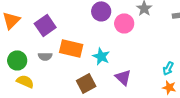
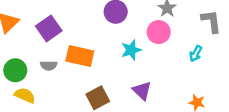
pink circle: (124, 23) -> (159, 32), moved
cyan star: (101, 56) -> (131, 50), moved, turned 30
cyan arrow: (168, 68) -> (196, 54), moved

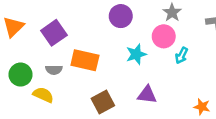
cyan arrow: (196, 54) -> (182, 55), moved
purple triangle: (142, 91) -> (147, 95), turned -36
yellow semicircle: (25, 95) -> (43, 95), moved

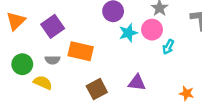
cyan star: (136, 54) -> (128, 33), moved

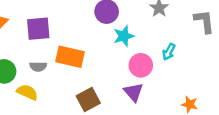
purple square: (53, 26) -> (38, 29), turned 30
pink circle: (152, 30) -> (141, 65), moved
purple triangle: (137, 83) -> (133, 92), turned 42

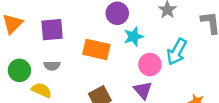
cyan arrow: (169, 52) -> (177, 52), size x1.6
orange rectangle: (70, 57) -> (96, 49), moved

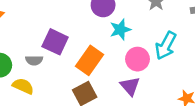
purple square: (52, 30) -> (55, 42), moved, turned 30
orange rectangle: (96, 49) -> (90, 60), moved, turned -68

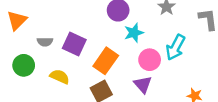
gray semicircle: (34, 60) -> (45, 42), moved
yellow semicircle: (23, 86) -> (60, 77), moved

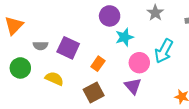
orange rectangle: (106, 61) -> (98, 64), size x0.6

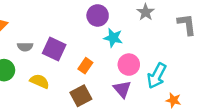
cyan star: (124, 37) -> (113, 38), turned 30
cyan arrow: (164, 51) -> (157, 76), moved

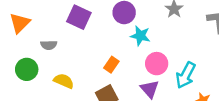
purple square: (54, 49) -> (79, 17), moved

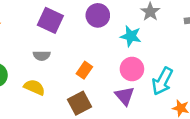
cyan star: (140, 36) -> (131, 36), moved
gray semicircle: (49, 45) -> (42, 56), moved

